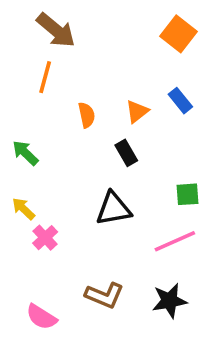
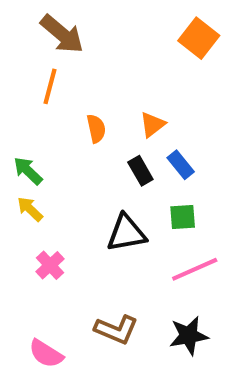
blue rectangle: (180, 101) -> (181, 165), moved
green square: (188, 194) -> (183, 217), moved
yellow arrow: (23, 209) -> (30, 209), moved

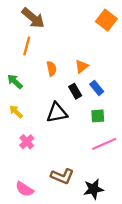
green arrow: (28, 171) -> (15, 81), moved
black triangle: (126, 233) -> (57, 113), moved
black star: (189, 336) -> (93, 189), moved

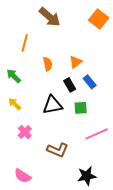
brown arrow: (33, 18) -> (50, 17), moved
green square: (98, 116) -> (81, 108), moved
brown L-shape: (62, 176) -> (58, 150), moved

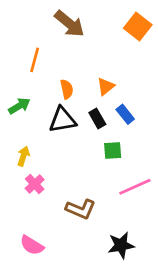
green arrow: (14, 76) -> (19, 106), turned 105
yellow arrow: (15, 104) -> (23, 156), moved, turned 64
black triangle: (53, 105) -> (62, 120), moved

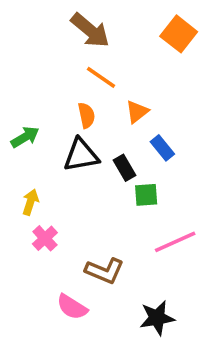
orange line: (35, 60) -> (101, 77), moved, turned -70
black rectangle: (97, 118) -> (124, 168), moved
pink semicircle: (32, 245) -> (72, 307), moved

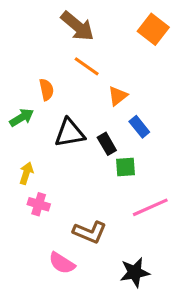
orange semicircle: (86, 115) -> (46, 90), moved
pink cross: (45, 238) -> (39, 204), turned -30

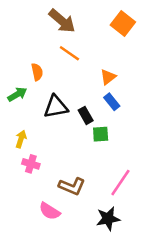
orange triangle: (118, 96) -> (108, 77), moved
pink line: (150, 207) -> (120, 183), moved, turned -32

